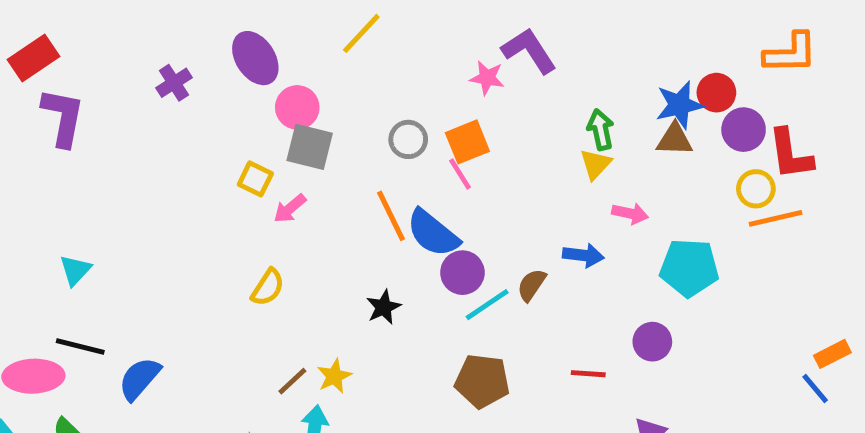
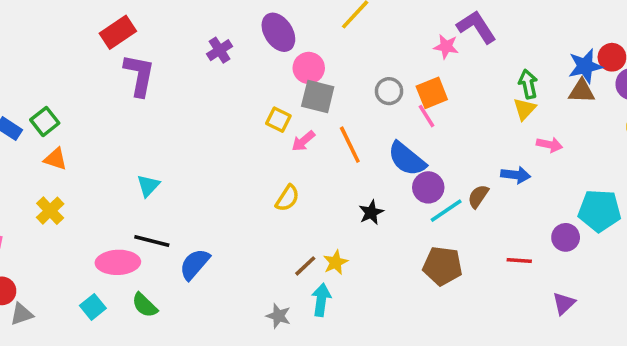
orange line: (391, 216) -> (350, 145), moved
cyan pentagon: (689, 268) -> (599, 211), moved

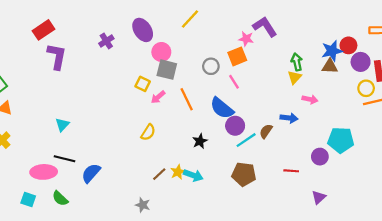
orange square: (432, 93) -> (237, 56), moved
cyan arrow: (321, 300) -> (193, 175), moved, turned 102
cyan square: (93, 307) -> (28, 199), turned -32

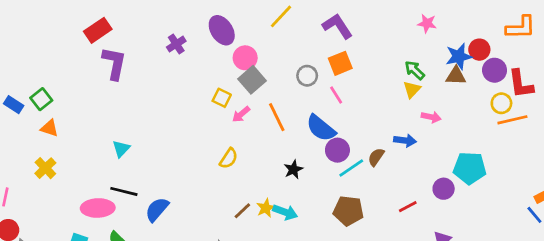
purple L-shape: (265, 27) -> (337, 26), moved
pink star: (246, 39) -> (427, 23), moved
green arrow: (297, 62) -> (415, 70), turned -35
gray square: (167, 70) -> (252, 80), turned 35
red line: (291, 171) -> (408, 207), turned -32

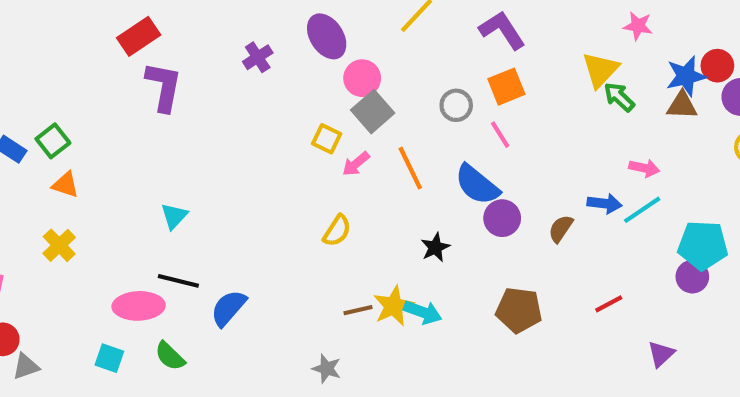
yellow triangle: (412, 89) -> (600, 70), moved, size x1.4
cyan line: (351, 168) -> (642, 210), moved
purple circle: (444, 189) -> (692, 277), moved
yellow star: (266, 208) -> (394, 306), size x1.4
brown line: (242, 211) -> (358, 310), turned 30

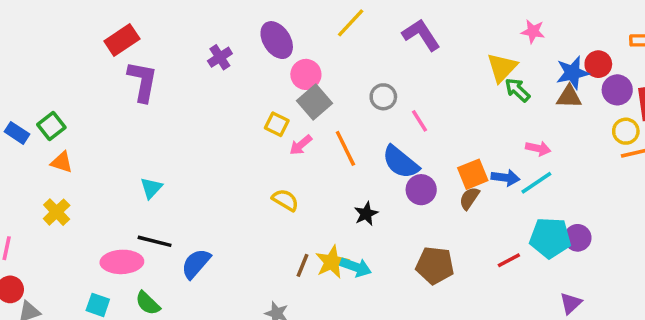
orange square: (506, 87) -> (473, 174), moved
yellow semicircle: (337, 231) -> (285, 200), turned -92
cyan pentagon: (703, 245) -> (550, 238), moved
brown line: (358, 310) -> (302, 265), turned -55
purple triangle: (661, 354) -> (571, 303), moved

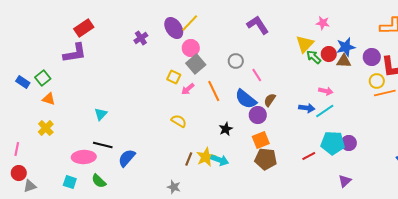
yellow line: (351, 23) -> (190, 23), moved
red circle: (598, 64) -> (329, 54), moved
purple L-shape: (143, 81) -> (75, 53), moved, turned 70
orange square: (473, 174) -> (261, 140), moved
brown semicircle: (469, 198) -> (270, 100), moved

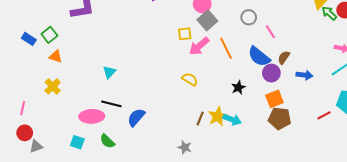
yellow square: (174, 77) -> (185, 34), turned -32
pink arrow: (188, 89) -> (199, 46), size x1.5
blue arrow: (307, 108) -> (304, 75), moved

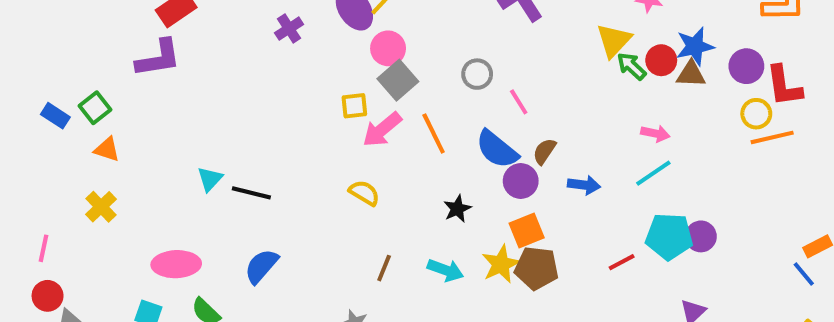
black line: (111, 104) -> (251, 193), moved
yellow star: (218, 116) -> (501, 264), moved

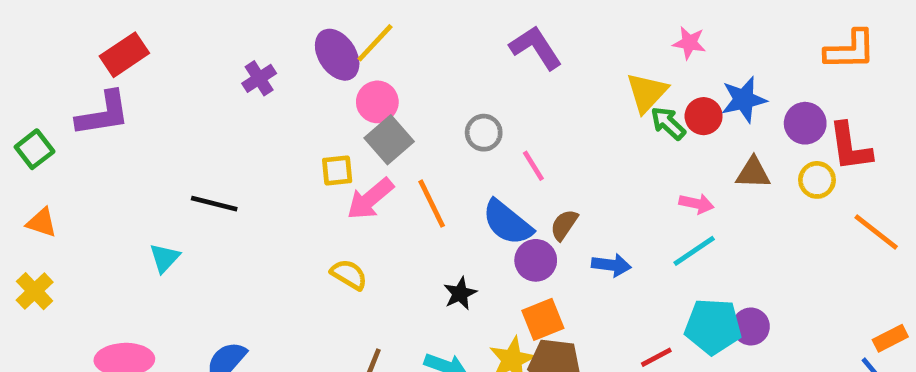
brown triangle: (691, 74) -> (753, 173), moved
green square: (95, 108) -> (35, 149), moved
orange line: (772, 137) -> (876, 232), moved, turned 51
black line: (251, 193) -> (214, 204), moved

